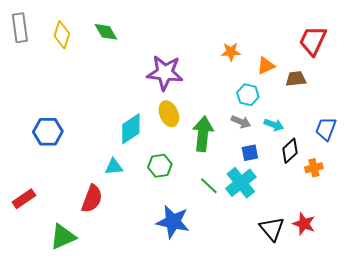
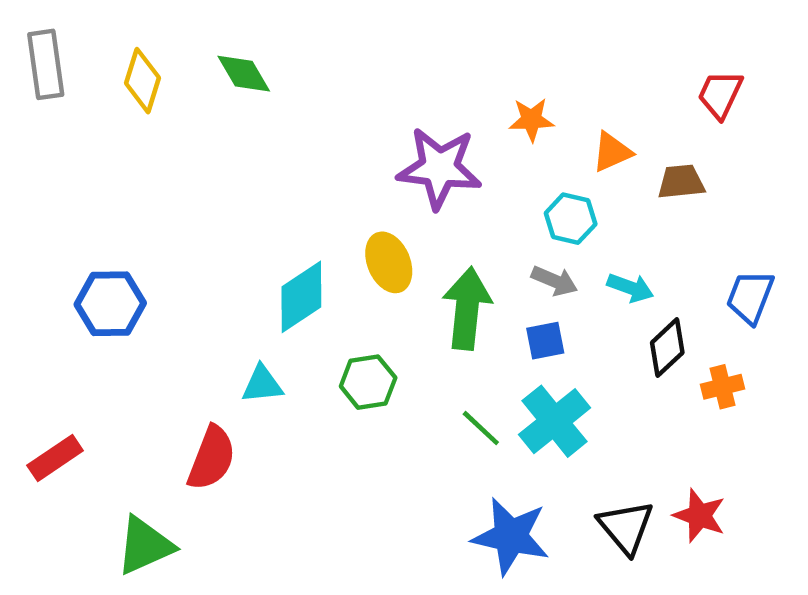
red trapezoid: (313, 41) -> (720, 94), size x0.7
purple star: (165, 73) -> (439, 168), moved
blue square: (250, 153) -> (545, 341), moved
blue star: (173, 222) -> (511, 536), moved

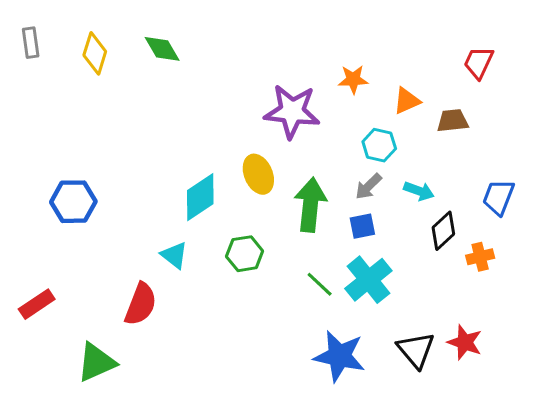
gray rectangle: (46, 64) -> (31, 43), size x0.7
gray arrow: (554, 281) -> (368, 186), turned 112
cyan triangle: (262, 384) -> (174, 255), turned 44

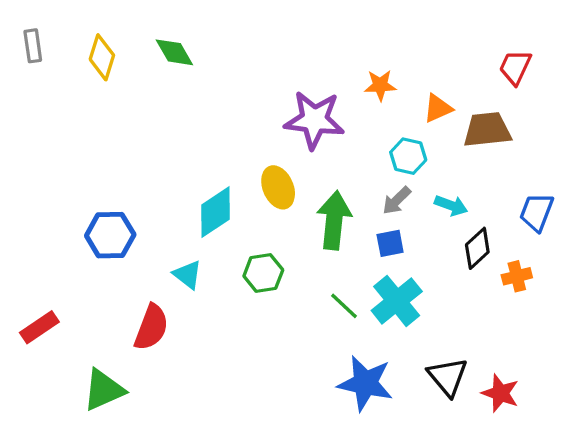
brown trapezoid: (453, 121) -> (487, 130), size x1.4
blue hexagon: (73, 202) -> (110, 235), moved
red star: (465, 342) -> (500, 393), moved

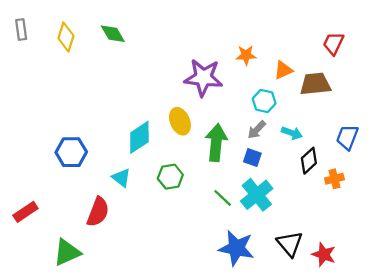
blue square: (390, 243) -> (252, 157), turned 30

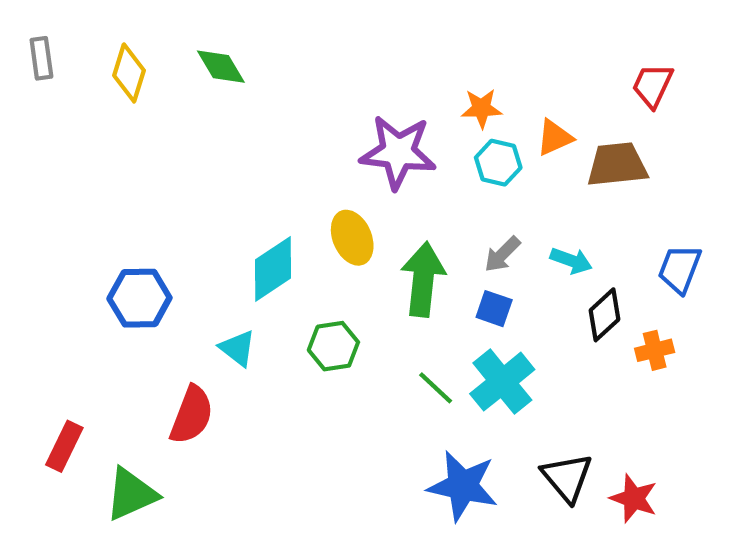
cyan hexagon: (264, 101) -> (498, 163), moved
red rectangle: (25, 212) -> (64, 446), moved, turned -30

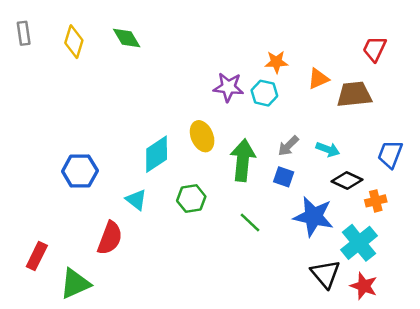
purple star: (398, 152) -> (228, 87), size x0.7
cyan hexagon: (498, 163) -> (264, 93), moved
black diamond: (605, 315) -> (347, 181), turned 68
cyan cross: (502, 382) -> (359, 243), moved
blue star: (463, 486) -> (313, 216), moved

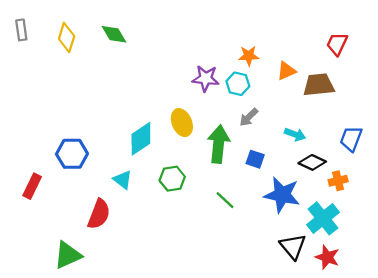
gray arrow: (288, 146) -> (249, 117), moved
red rectangle: (37, 256) -> (32, 186), moved

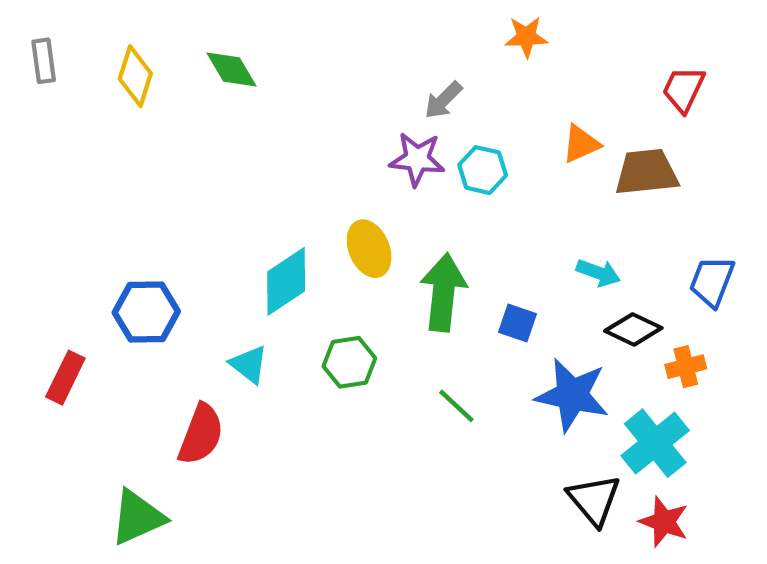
orange star: (249, 56) -> (526, 37), moved
gray arrow: (249, 117) -> (443, 100), moved

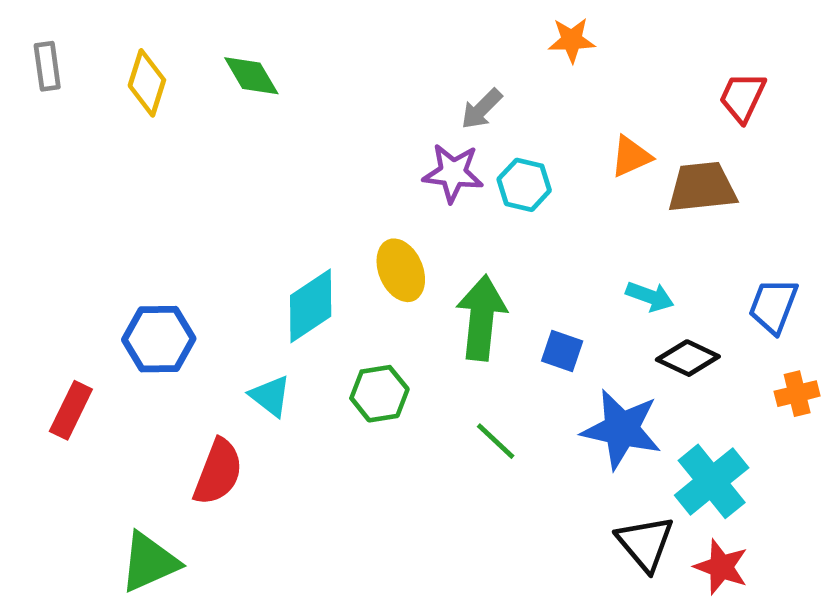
orange cross: (686, 367) -> (797, 394), moved

